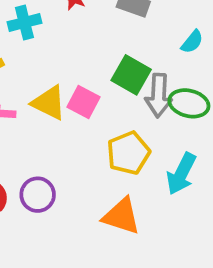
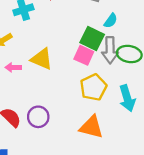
cyan semicircle: (192, 42) -> (111, 21), moved
pink square: (83, 102) -> (84, 55), moved
cyan arrow: (181, 174) -> (127, 98), turned -40

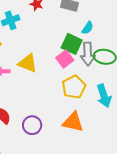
pink square: (84, 55) -> (65, 59), turned 30
purple circle: (38, 117) -> (32, 125), moved

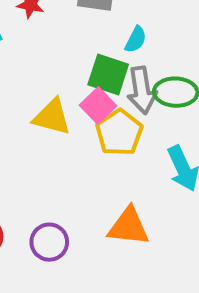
yellow triangle: (28, 63) -> (52, 117), moved
yellow pentagon: (74, 87) -> (119, 133), moved

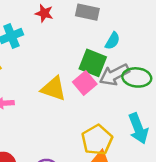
gray arrow: (142, 90) -> (114, 75), turned 68
yellow pentagon: (119, 133) -> (97, 140), moved

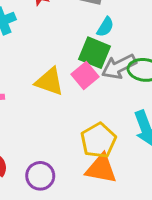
cyan semicircle: (112, 41) -> (105, 27), moved

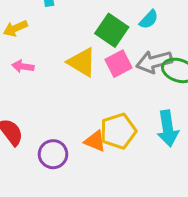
green square: (94, 53) -> (112, 30), moved
orange triangle: (101, 169) -> (95, 141), moved, size x0.7

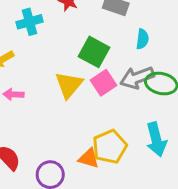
cyan semicircle: (149, 19) -> (142, 39), moved, turned -30
yellow triangle: (82, 62) -> (69, 85), turned 44

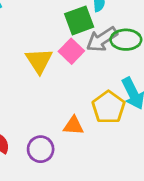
green square: (94, 52) -> (79, 20), moved, turned -36
yellow pentagon: (110, 147) -> (109, 107), moved

